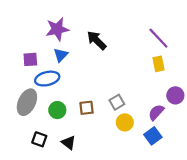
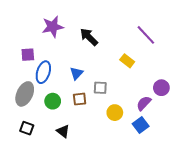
blue triangle: (61, 55) -> (76, 73), moved
yellow rectangle: (158, 64) -> (127, 61), moved, turned -40
blue ellipse: (47, 79) -> (43, 72), turned -60
gray square: (117, 102) -> (100, 88), moved, turned 32
black square: (39, 139) -> (27, 128), moved

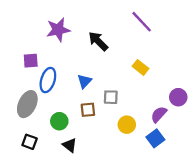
purple line: (146, 35) -> (142, 22), moved
green circle: (53, 101) -> (59, 121), moved

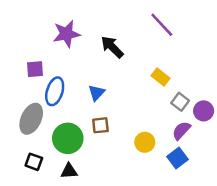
gray square: (111, 97) -> (180, 102), moved, turned 35
green circle: (59, 121) -> (68, 138), size x1.5
black triangle: (70, 145) -> (69, 171), moved, turned -42

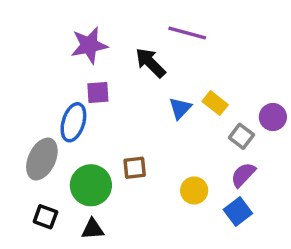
purple line: (162, 25) -> (187, 33), moved, turned -32
purple square: (35, 69) -> (98, 93), moved
blue triangle: (96, 93) -> (180, 108), moved
purple circle: (204, 111) -> (273, 117), moved

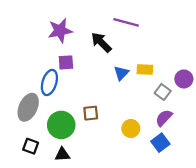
yellow rectangle: (215, 103) -> (145, 70), turned -35

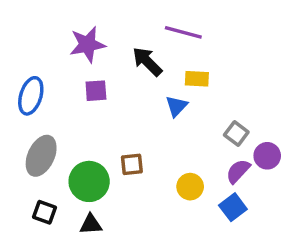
yellow rectangle: (145, 70) -> (197, 79), moved
purple circle: (184, 79) -> (267, 156), moved
blue ellipse: (49, 82) -> (31, 96), moved

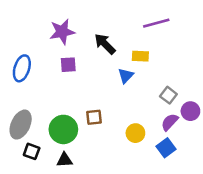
purple line: (183, 32) -> (156, 23), moved, turned -30
gray ellipse: (41, 156) -> (21, 125), moved

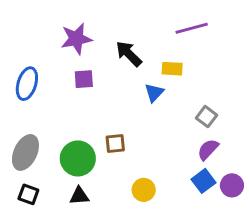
purple circle: (190, 111) -> (232, 185), moved
yellow circle: (135, 133) -> (144, 190), moved
black square: (32, 151) -> (28, 194), moved

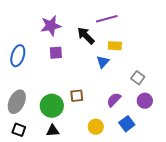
purple line: (192, 28) -> (107, 19), moved
purple semicircle: (208, 149) -> (114, 100), moved
blue square: (204, 181) -> (127, 124), moved
purple circle: (232, 185) -> (145, 101), moved

